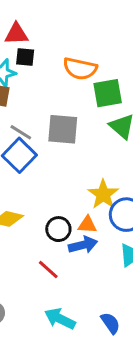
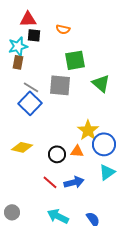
orange semicircle: (80, 69) -> (63, 29), moved, size x0.6
green square: (108, 93) -> (75, 60), moved
blue arrow: (83, 245) -> (74, 182), moved

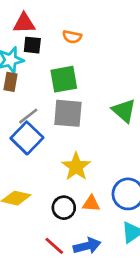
green square: (75, 60) -> (64, 79), moved
gray line: (31, 87) -> (28, 116), turned -70
yellow star: (88, 130) -> (76, 167), moved

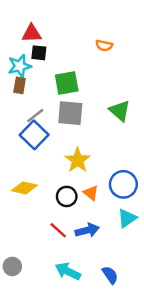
orange semicircle: (72, 37) -> (104, 46), moved
orange triangle: (91, 204) -> (91, 193), turned 35

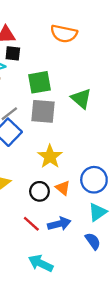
orange semicircle: (104, 46) -> (64, 34), moved, size x1.6
green triangle: (120, 111) -> (81, 99), moved
blue semicircle: (110, 275) -> (93, 241), moved

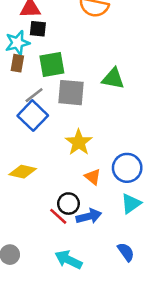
green square: (39, 82) -> (52, 65), moved
green triangle: (81, 99) -> (113, 79), turned -30
black circle: (39, 191) -> (68, 204), moved
blue semicircle: (93, 241) -> (126, 252), moved

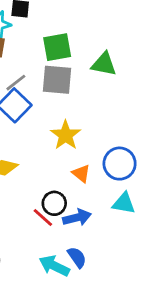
green square: (52, 65) -> (57, 47), moved
cyan triangle: (131, 204) -> (124, 203), turned 45
blue semicircle: (126, 252) -> (77, 257), moved

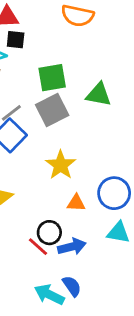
gray square: (57, 80) -> (52, 110), turned -32
orange triangle: (81, 173) -> (76, 203), turned -36

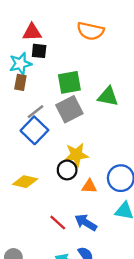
yellow star: (61, 165) -> (76, 155), turned 30
black circle: (49, 233) -> (67, 170), moved
blue arrow: (72, 247) -> (86, 223), turned -135

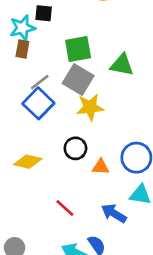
gray square: (69, 109) -> (78, 79), turned -32
yellow star: (76, 155) -> (90, 107), moved
blue arrow: (86, 223) -> (114, 213), moved

